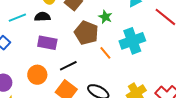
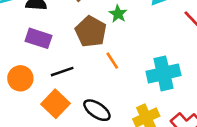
cyan cross: (132, 41) -> (163, 73), moved

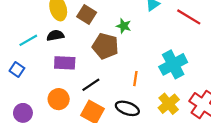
orange line: (112, 61) -> (135, 79), moved, turned 56

